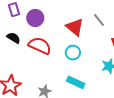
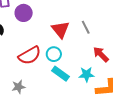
red semicircle: (40, 46) -> (30, 55), moved, turned 115
cyan rectangle: (76, 82) -> (60, 74), moved

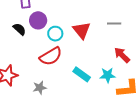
purple circle: (24, 13) -> (38, 20), moved
gray line: (86, 27) -> (114, 23), moved, turned -64
cyan circle: (54, 54) -> (55, 34), moved

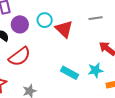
cyan circle: (55, 34) -> (45, 20), moved
red semicircle: (51, 56) -> (20, 57), moved

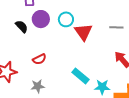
red semicircle: (20, 57) -> (39, 59), moved, size x0.6
cyan star: (95, 70) -> (102, 87), moved

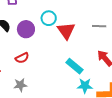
purple circle: (41, 19) -> (26, 29), moved
cyan rectangle: (80, 76) -> (74, 66), moved

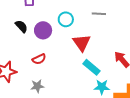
gray line: (99, 26) -> (99, 14), moved
red triangle: (66, 31) -> (82, 43), moved

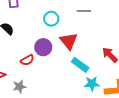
purple circle: (43, 30) -> (43, 47), moved
gray star: (37, 86) -> (19, 87), moved

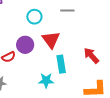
cyan rectangle: (80, 65) -> (61, 64), turned 42
cyan star: (92, 84) -> (46, 80), moved

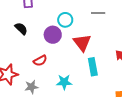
purple circle: (25, 45) -> (53, 35), moved
cyan star: (46, 80) -> (64, 82), moved

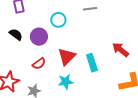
purple circle: (53, 35) -> (39, 37), moved
red triangle: (82, 43) -> (67, 57), moved, turned 30

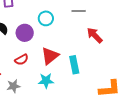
red arrow: (120, 50) -> (95, 35), moved

